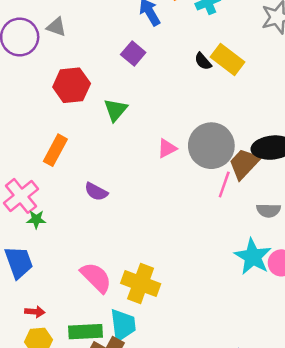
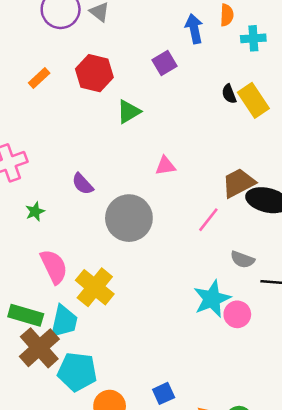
gray circle: (211, 146) -> (129, 218), moved
orange rectangle: (55, 150) -> (39, 78), moved, size x0.7
brown trapezoid: (244, 164) -> (239, 183), moved
green star: (36, 219) -> (35, 212), moved, turned 30

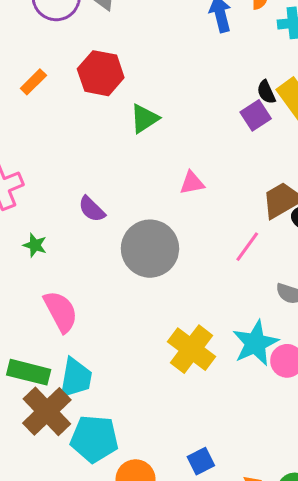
purple square: (164, 63) -> (256, 115), moved
green star: (35, 212) -> (35, 245), turned -30
yellow cross: (95, 287) -> (192, 349), moved

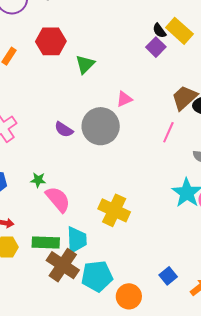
green star: (35, 245) -> (38, 180), moved
gray circle: (150, 249) -> (101, 126), moved
yellow cross: (192, 349) -> (114, 210), moved

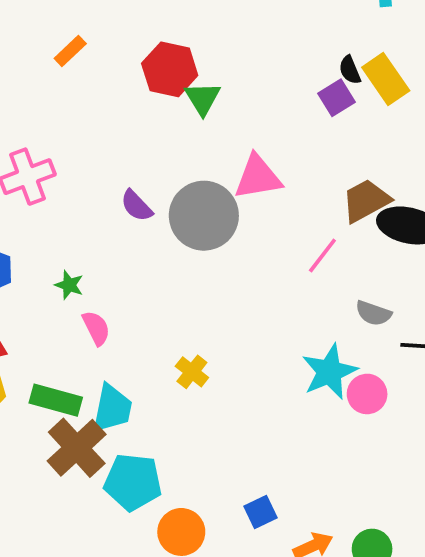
red hexagon: (51, 41) -> (170, 69), moved
green triangle: (85, 64) -> (203, 98), turned -30
pink triangle: (124, 99) -> (258, 177), size x1.6
pink semicircle: (58, 199) -> (96, 328), size x0.7
yellow cross: (114, 210) -> (192, 372), size x0.6

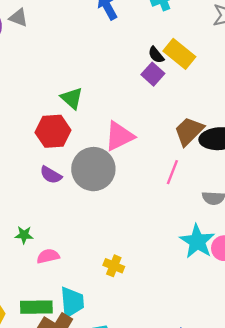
red hexagon: (170, 69) -> (53, 131), moved
pink semicircle: (96, 328) -> (48, 256), turned -60

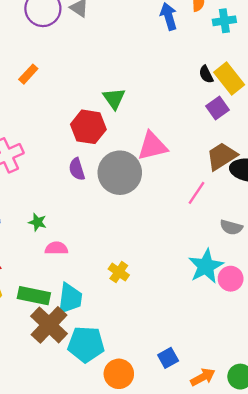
purple square: (153, 74) -> (217, 108), moved
purple semicircle: (51, 175) -> (77, 169), turned 30

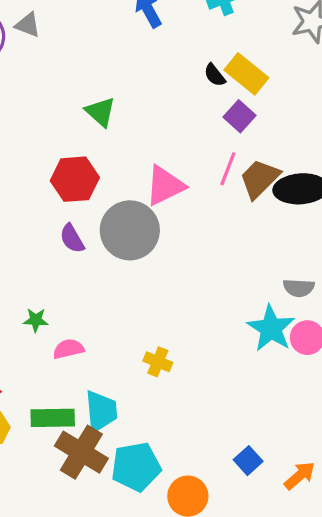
green triangle: (114, 99) -> (100, 112), moved
pink line: (197, 193) -> (228, 169), moved
gray semicircle: (231, 227) -> (299, 288), moved

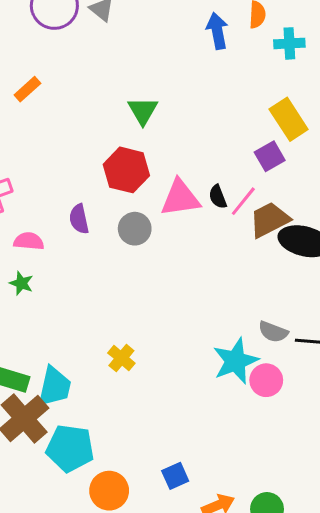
black semicircle: (215, 75) -> (218, 197), moved
red hexagon: (75, 179) -> (126, 170), moved
gray circle: (130, 230) -> (135, 229), size x0.6
pink semicircle: (68, 349) -> (29, 241), moved

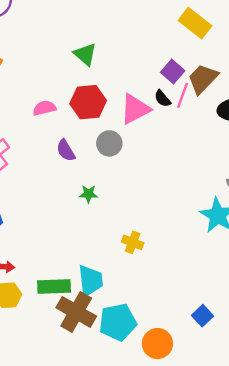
purple square: (270, 156) -> (173, 72), moved
brown trapezoid: (269, 220) -> (203, 79), moved
pink semicircle: (29, 241) -> (44, 108), moved
green star: (21, 283) -> (88, 194), moved

